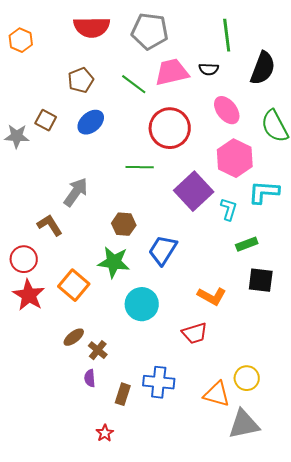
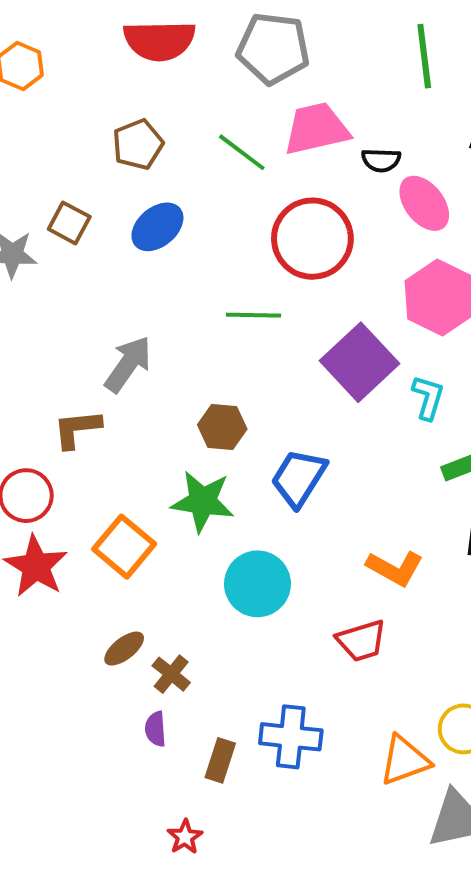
black semicircle: (209, 69) -> (381, 160), moved
brown L-shape: (50, 225) -> (77, 429), turned -64
orange triangle: (217, 394) -> (405, 760), turned -36

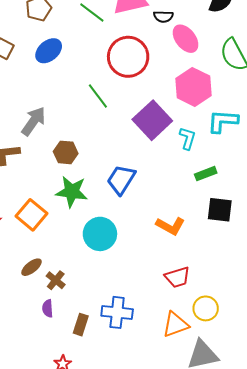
green line: (254, 315) -> (98, 96), turned 52
brown hexagon: (222, 427) -> (66, 152), moved
red trapezoid: (361, 641) -> (177, 277), moved

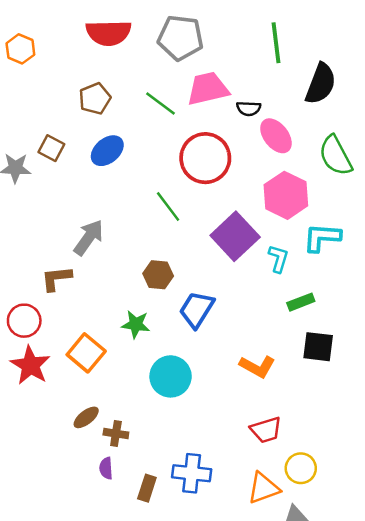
brown hexagon: (66, 152) -> (158, 275), moved
green star: (72, 192) -> (136, 324), size x0.7
brown cross: (56, 280) -> (116, 434), turned -30

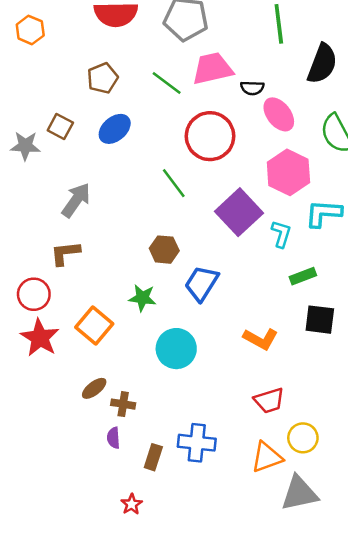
gray arrow: (89, 238) -> (76, 200), moved

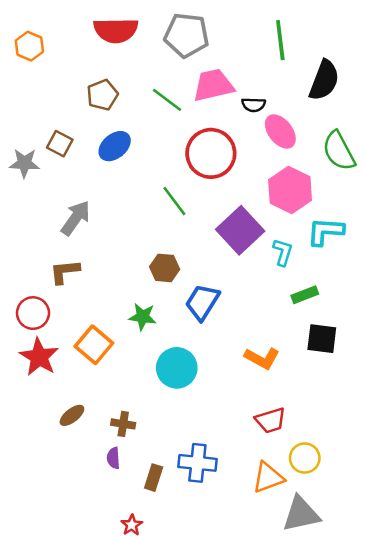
brown ellipse: (94, 388) -> (72, 415), moved

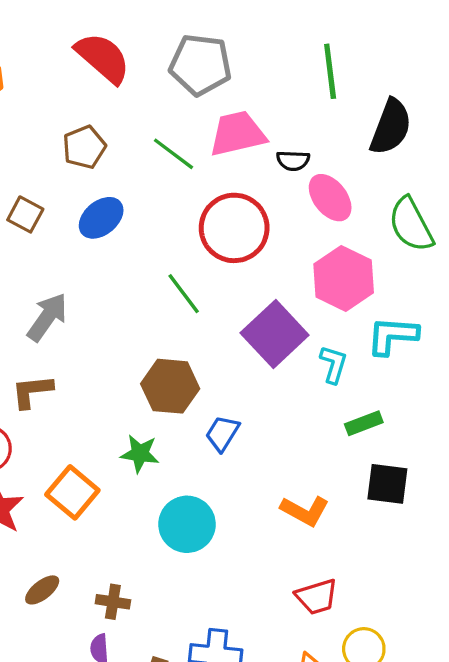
red semicircle: (116, 30) -> (103, 58), turned -138
brown hexagon: (165, 268) -> (170, 386), size x1.4
blue trapezoid: (202, 302) -> (222, 433), size x0.7

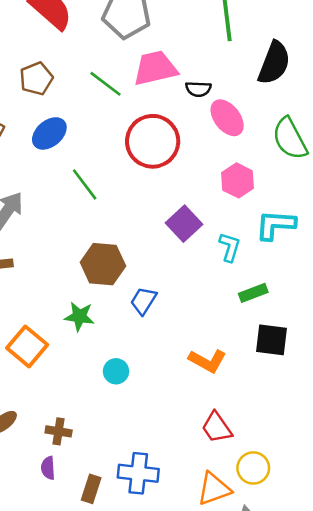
pink hexagon: (344, 278) -> (238, 180), size x0.7
green line: (184, 294) -> (85, 184), moved
purple square: (275, 334) -> (184, 224), size x0.7
cyan circle: (187, 524) -> (116, 371), size x0.6
red trapezoid: (317, 597) -> (217, 427), turned 72

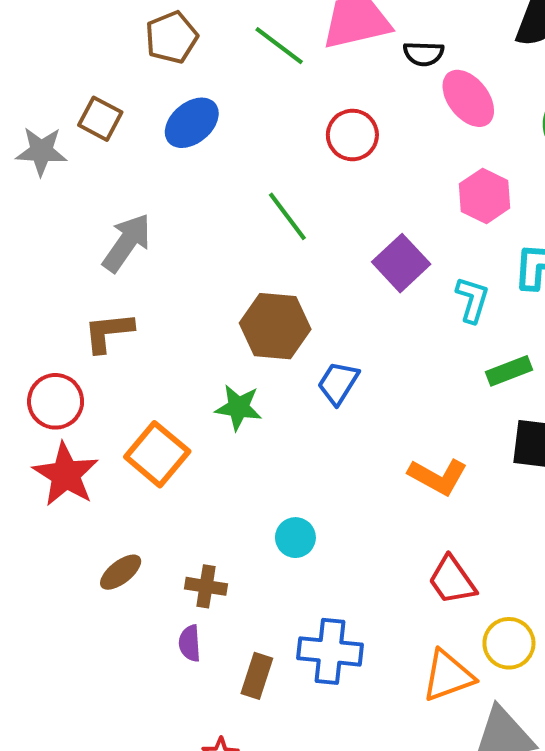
red circle: (153, 141) -> (352, 135), size x0.6
green line: (85, 184) -> (287, 216), moved
cyan circle: (116, 371) -> (295, 538), moved

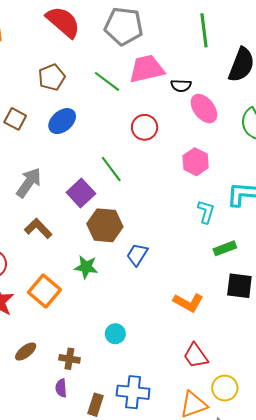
pink hexagon: (485, 196) -> (196, 162), moved
purple square: (401, 263) -> (81, 193), moved
brown L-shape: (108, 332) -> (38, 228), moved, turned 52

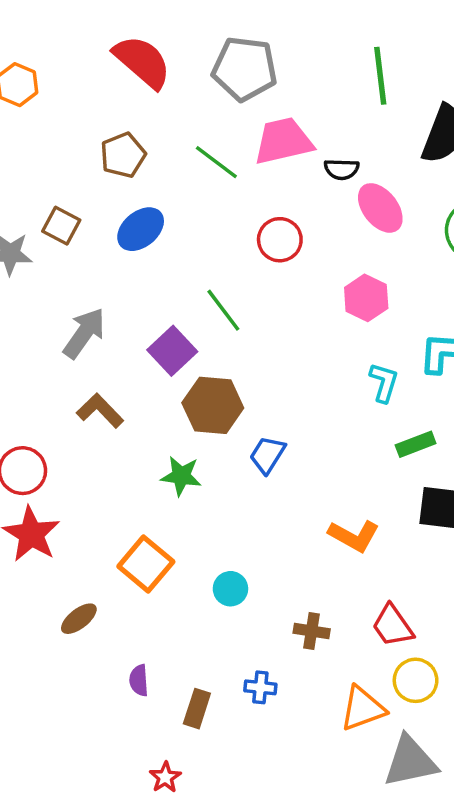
orange square: (44, 291) -> (146, 564), moved
red trapezoid: (196, 356) -> (393, 626), moved
brown cross: (69, 359) -> (312, 631), moved
blue cross: (133, 392) -> (260, 687), size x0.6

